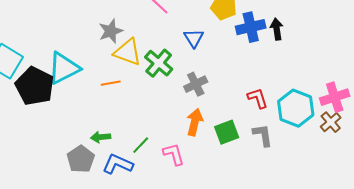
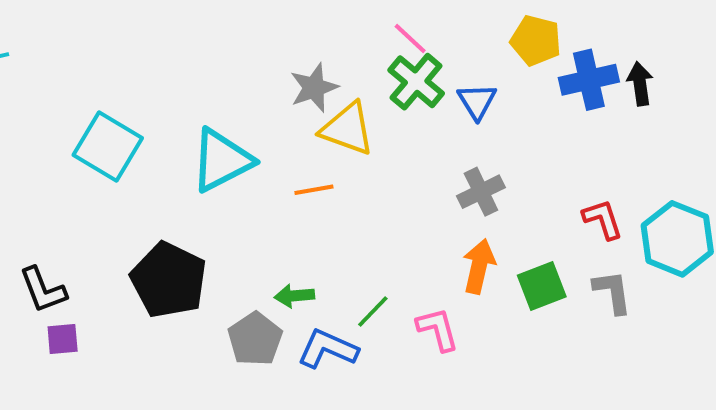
green cross: (159, 63) -> (416, 82), moved
black pentagon: (35, 86) -> (169, 280), moved

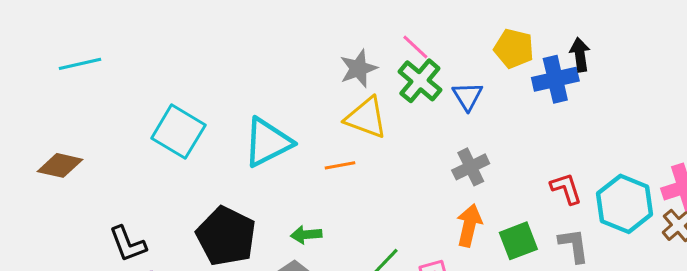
black arrow: (640, 84) -> (580, 55), moved
gray star: (314, 88) -> (358, 68), moved
green arrow: (294, 296) -> (306, 235), moved

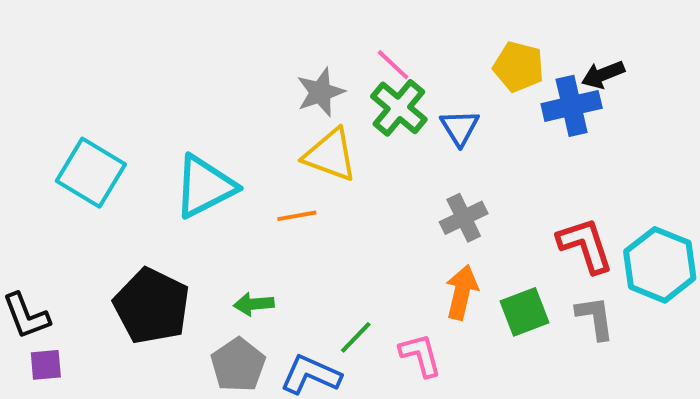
black arrow: (580, 55) -> (603, 75), turned -104
red L-shape: (566, 188) -> (585, 245), size x1.4

